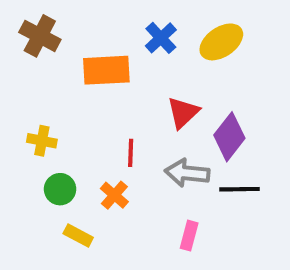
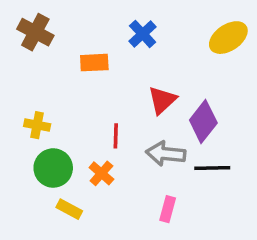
yellow ellipse: (221, 42) -> (228, 38), moved
orange rectangle: (106, 70) -> (94, 63), size x0.7
green circle: (60, 189) -> (53, 168), size x1.4

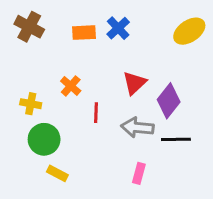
orange rectangle: (94, 63) -> (84, 33), moved
orange cross: (101, 173) -> (71, 86), moved

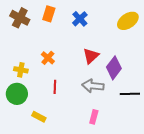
orange rectangle: (84, 33) -> (49, 14), moved, turned -70
red line: (96, 113) -> (55, 87), moved
green circle: (44, 139) -> (17, 94), moved
black line: (176, 139) -> (130, 94), moved

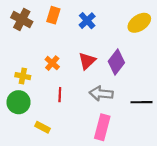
red triangle: (91, 56) -> (87, 61), moved
purple diamond: (114, 68) -> (116, 62), moved
pink rectangle: (94, 117) -> (102, 127), size x1.6

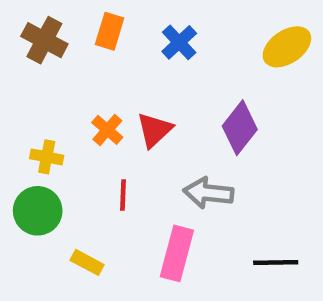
red triangle: (87, 61) -> (154, 130), moved
black line: (141, 102) -> (276, 262), moved
pink rectangle: (102, 127) -> (177, 253), moved

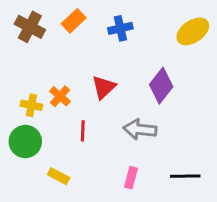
orange rectangle: (110, 31) -> (74, 21), turned 30
blue cross: (179, 42) -> (120, 28), turned 30
orange cross: (107, 130) -> (60, 96), moved
pink rectangle: (177, 253) -> (131, 178), moved, size x0.6

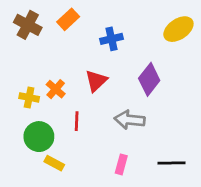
blue cross: (120, 28) -> (111, 39), moved
green circle: (25, 142) -> (39, 137), moved

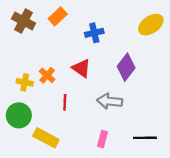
red triangle: (96, 81) -> (81, 68), turned -42
green circle: (39, 137) -> (19, 115), moved
yellow rectangle: (54, 163) -> (46, 138), size x1.5

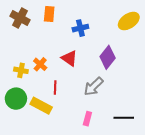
orange rectangle: (58, 16) -> (49, 14), turned -42
gray arrow: (110, 101) -> (94, 86), turned -50
yellow rectangle: (46, 138) -> (41, 106), moved

